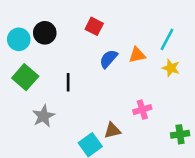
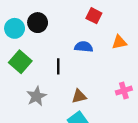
red square: (94, 26) -> (94, 16), moved
blue semicircle: (108, 59) -> (84, 47), moved, turned 54
brown triangle: (112, 130) -> (79, 96), moved

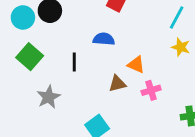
orange triangle: (119, 42) -> (136, 65), moved, turned 35
brown triangle: (79, 96) -> (117, 84), moved

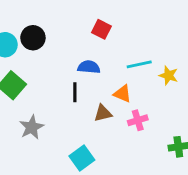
cyan line: (177, 17) -> (139, 64), moved, turned 50
black line: (74, 62) -> (75, 92), moved

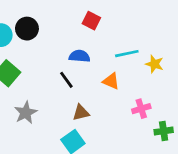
black line: (75, 92) -> (66, 80), turned -36
brown triangle: (103, 113) -> (81, 113), moved
pink cross: (138, 120) -> (141, 109), moved

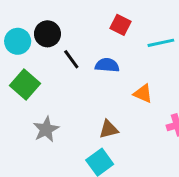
cyan line: (127, 54) -> (161, 43), moved
black line: (66, 80) -> (71, 59), moved

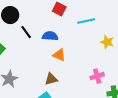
orange triangle: (143, 94) -> (59, 55), moved

